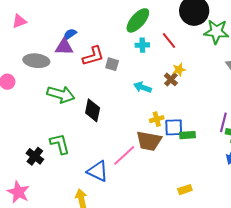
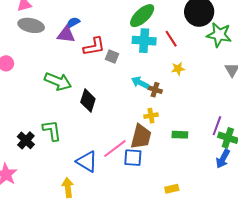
cyan cross: (142, 45) -> (144, 41), size x1.6
gray ellipse: (36, 61) -> (31, 25), moved
brown cross: (171, 79) -> (155, 90), moved, turned -32
blue square: (174, 127) -> (133, 158), moved
brown trapezoid: (149, 141) -> (141, 137), turned -92

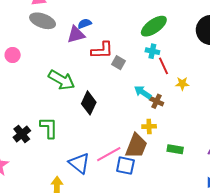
purple triangle: (66, 34) -> (76, 35), turned -30
red line: (171, 39) -> (163, 66), moved
cyan cross: (144, 41) -> (152, 51), size x0.6

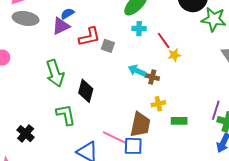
red line: (163, 66) -> (164, 40), moved
green arrow: (62, 80) -> (55, 73), turned 52
yellow cross: (149, 126) -> (158, 104), moved
green L-shape: (49, 128) -> (66, 115), moved
pink line: (109, 154) -> (115, 138), turned 65

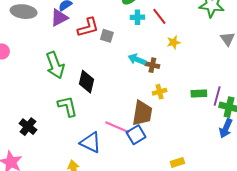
red line: (164, 40) -> (159, 16), moved
green rectangle: (179, 121) -> (199, 93), moved
blue square: (133, 146) -> (136, 135), turned -30

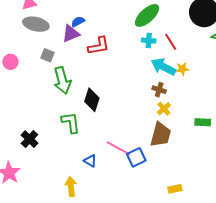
gray square: (107, 36) -> (48, 55), moved
cyan arrow: (137, 59) -> (163, 67), moved, size x1.4
yellow cross: (160, 92) -> (164, 109), moved, turned -32
brown trapezoid: (142, 113) -> (161, 135), moved
blue triangle: (91, 143) -> (90, 161), size x0.6

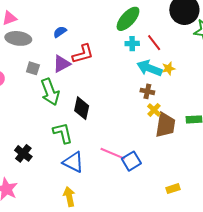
purple triangle: (71, 34) -> (62, 64), moved
brown trapezoid: (161, 135) -> (165, 125), moved
blue triangle: (90, 161) -> (73, 162), moved, size x1.6

